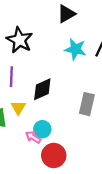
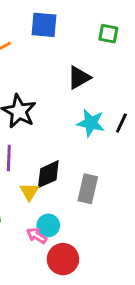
gray rectangle: (87, 104) -> (88, 189), moved
yellow triangle: (18, 107) -> (29, 192), moved

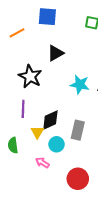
black triangle: (79, 78) -> (55, 53), moved
cyan circle: (48, 225) -> (56, 144), moved
red circle: (63, 259) -> (78, 179), moved

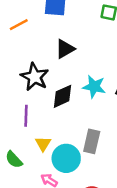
black diamond: (50, 120) -> (63, 96), moved
cyan circle: (56, 144) -> (66, 158), size x1.5
green semicircle: (13, 145) -> (14, 160), turned -35

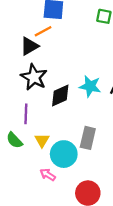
orange line: (19, 25) -> (43, 31), moved
black triangle: (65, 49) -> (29, 46), moved
green semicircle: (14, 160) -> (14, 140), moved

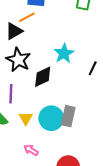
cyan star: (90, 86) -> (64, 53), moved, turned 30
cyan circle: (64, 154) -> (51, 118), moved

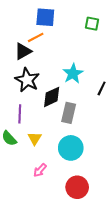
gray rectangle: (68, 116) -> (69, 113), moved
cyan circle: (51, 118) -> (71, 148), moved
pink arrow: (31, 150) -> (40, 170), turned -80

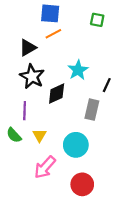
orange line: (36, 37) -> (53, 34), moved
gray rectangle: (69, 113) -> (92, 110), moved
pink arrow: (40, 170) -> (45, 167), size x1.6

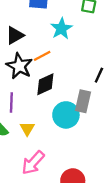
orange line: (53, 34) -> (42, 56), moved
cyan star: (78, 70) -> (61, 29), moved
cyan circle: (76, 145) -> (66, 115), moved

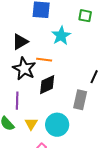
orange line: (42, 56) -> (44, 60), turned 35
cyan circle: (66, 115) -> (57, 125), moved

